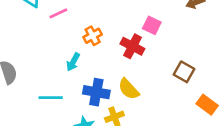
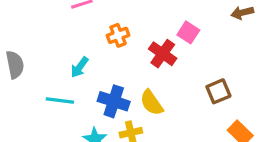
cyan arrow: (73, 62) -> (80, 67), moved
brown square: (184, 72) -> (218, 91), turned 30

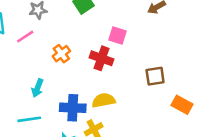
brown square: (218, 91) -> (155, 76), turned 30
yellow semicircle: (152, 103) -> (104, 100), turned 130

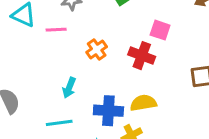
pink line: (25, 37) -> (56, 30), turned 30

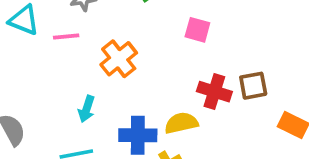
orange cross: (97, 50) -> (119, 59), size x1.4
red cross: (142, 56) -> (214, 92), moved

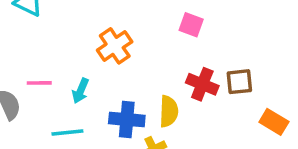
pink line: (66, 36) -> (39, 83), moved
yellow semicircle: (181, 123) -> (169, 111), turned 100

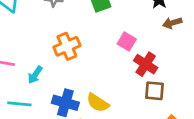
red cross: (202, 84) -> (146, 64), moved
yellow semicircle: (169, 111) -> (98, 103), turned 110

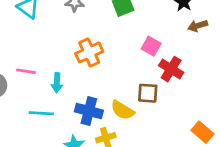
cyan arrow: (35, 75) -> (57, 83), turned -30
brown square: (154, 91) -> (148, 93), moved

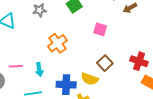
red cross: (171, 69) -> (139, 61), moved
brown square: (148, 93) -> (105, 63), turned -35

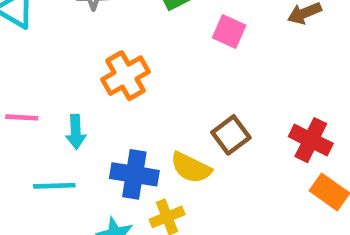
pink square: (100, 29) -> (229, 32), moved

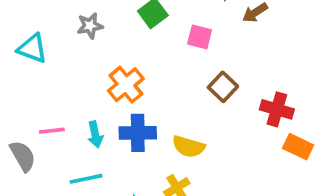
brown square: (231, 135) -> (223, 87), moved
blue cross: (134, 174) -> (138, 133), moved

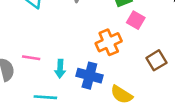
pink square: (200, 37) -> (136, 20), moved
orange cross: (126, 85) -> (109, 42), moved

